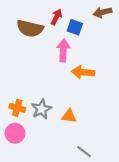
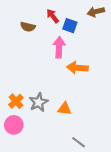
red arrow: (56, 17) -> (53, 16), turned -64
brown semicircle: (30, 28) -> (28, 27), size x0.6
orange cross: (17, 108) -> (16, 101), turned 32

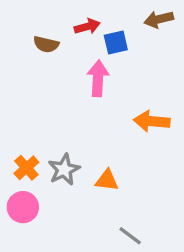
red arrow: (53, 16) -> (87, 26), turned 112
blue square: (70, 26) -> (116, 43), turned -32
orange arrow: (77, 68) -> (152, 121), moved

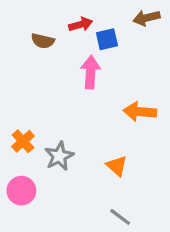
orange cross: (26, 168) -> (23, 141), moved
orange triangle: (107, 180) -> (117, 166), moved, turned 35

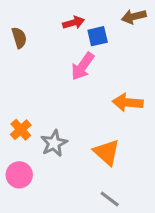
brown semicircle: (43, 41) -> (19, 38), moved, turned -120
pink arrow: (90, 72) -> (83, 66), turned -148
orange triangle: (117, 166) -> (107, 152), size x1.4

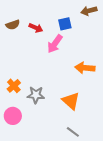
red arrow: (73, 23) -> (36, 28), moved, turned 40
brown semicircle: (19, 38) -> (13, 25), turned 88
gray star: (54, 143) -> (36, 95), turned 30

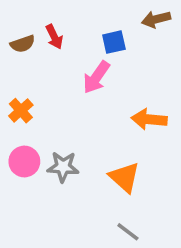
red arrow: (36, 28) -> (54, 37), moved, turned 40
orange cross: (14, 86) -> (21, 111), moved
pink circle: (13, 116) -> (24, 161), moved

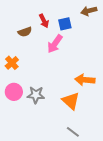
red arrow: (54, 37) -> (44, 21), moved
brown semicircle: (23, 44) -> (25, 32), moved
orange arrow: (149, 119) -> (85, 80), moved

